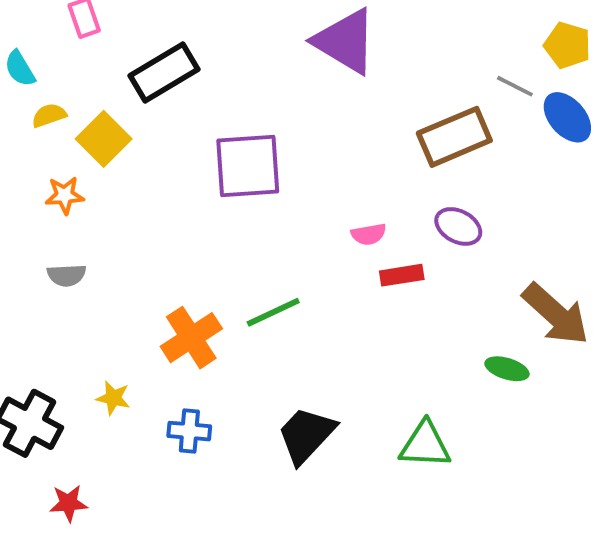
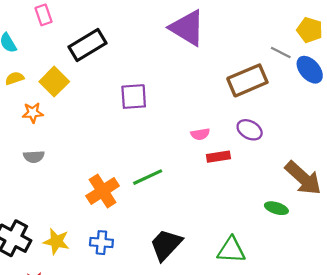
yellow semicircle: (49, 115) -> (15, 78), moved
purple square: (248, 166) -> (134, 97), size x0.7
yellow star: (113, 398) -> (56, 241), moved, size x1.4

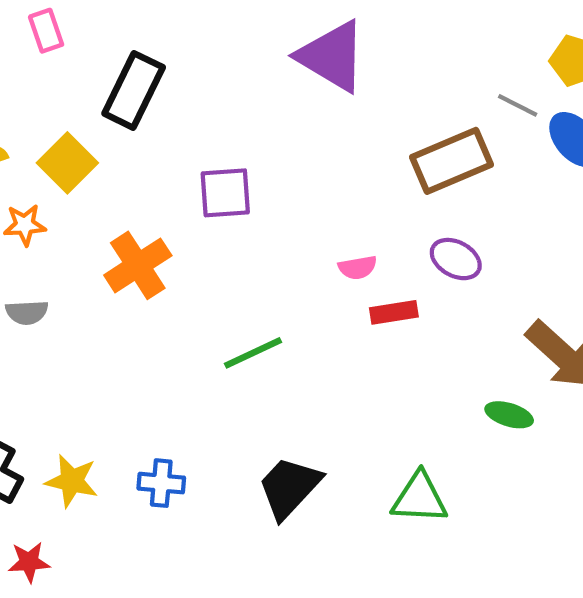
black rectangle: (87, 45) -> (134, 90), turned -33
orange cross: (103, 191) -> (138, 265), moved

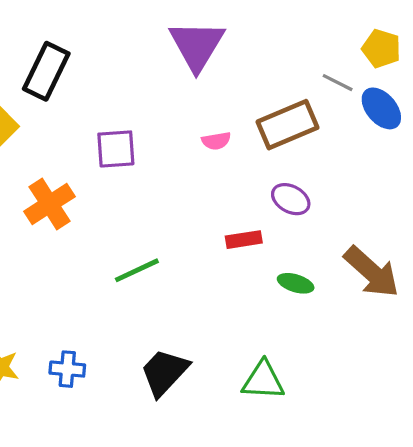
purple triangle: (332, 56) -> (197, 45), turned 30
pink semicircle: (358, 268) -> (216, 141), moved
green ellipse: (509, 415) -> (296, 283), moved

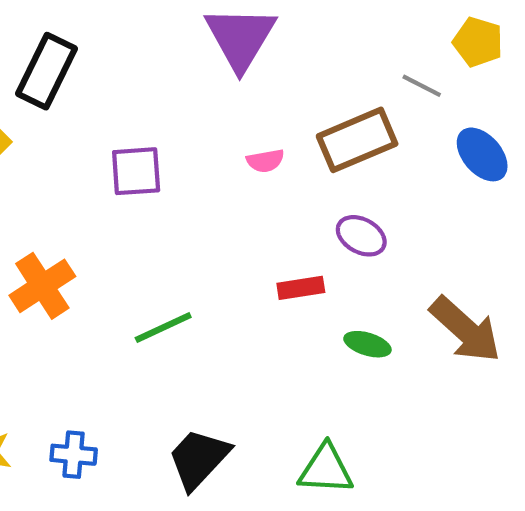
blue ellipse: (381, 108) -> (482, 154), moved
orange cross: (50, 204) -> (42, 286), moved

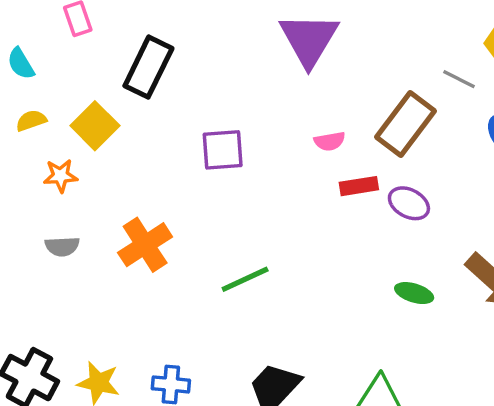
brown rectangle: (357, 140) -> (405, 124), turned -30
red rectangle: (301, 288) -> (359, 186), moved

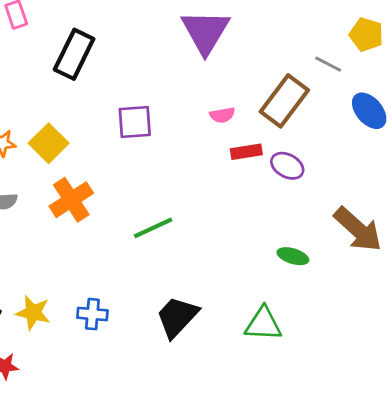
yellow square: (95, 126) -> (49, 143), moved
green ellipse: (414, 293) -> (293, 256), moved

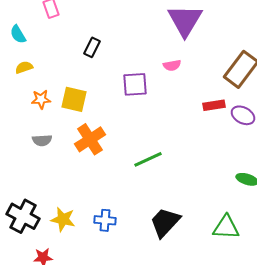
black rectangle: (74, 54) -> (92, 47), moved, size x0.6
pink semicircle: (222, 115) -> (172, 65), moved
yellow square: (49, 143) -> (74, 99), turned -32

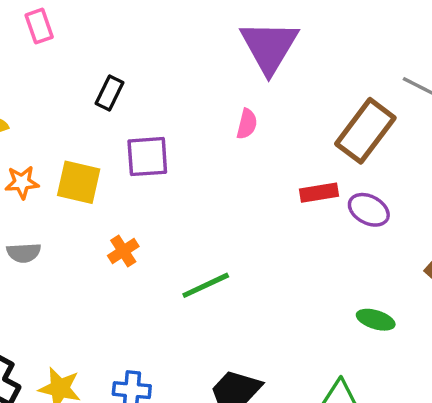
pink semicircle: (172, 65) -> (247, 124), turned -66
purple square: (135, 84) -> (147, 157), moved
orange cross: (90, 139) -> (123, 251), moved, size x0.6

